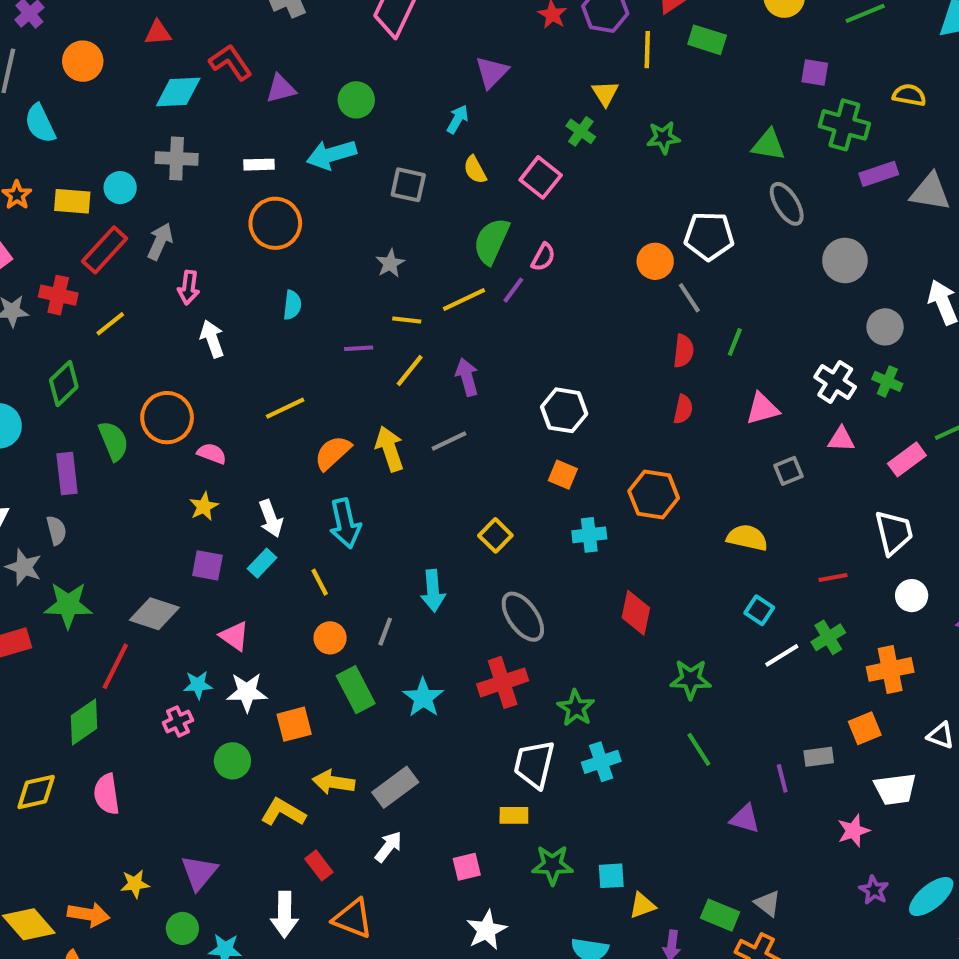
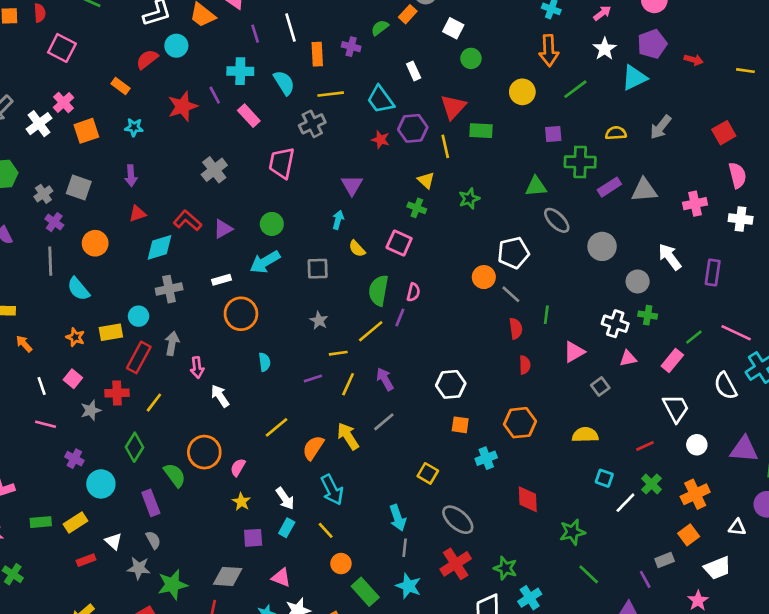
pink semicircle: (212, 453) -> (238, 467), turned -66
gray line: (385, 632) -> (405, 548), moved

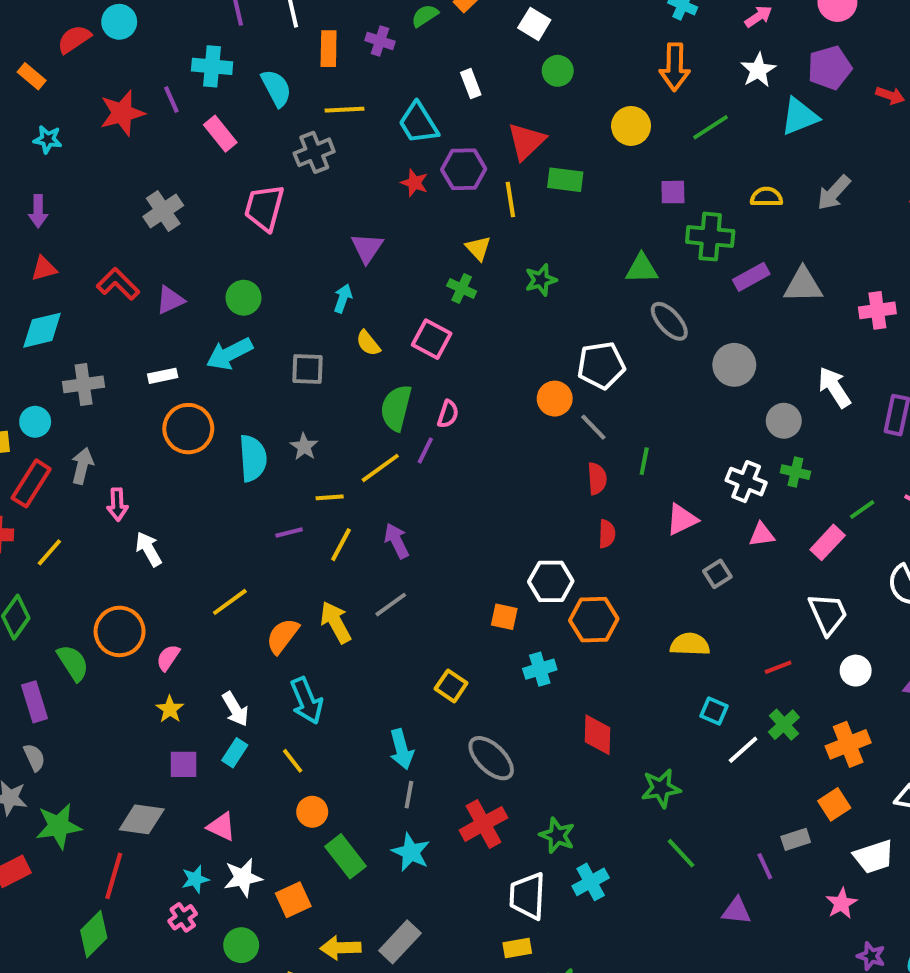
cyan diamond: (160, 247) -> (42, 330), moved
cyan semicircle: (264, 362) -> (253, 458), moved, size x1.6
white hexagon: (451, 384) -> (551, 581), moved

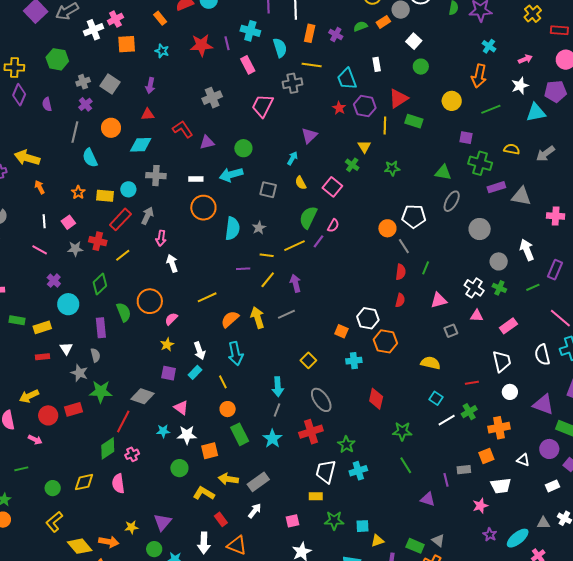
gray ellipse: (669, 321) -> (452, 201), turned 60
green line: (862, 510) -> (533, 287), moved
pink cross: (183, 917) -> (132, 454), moved

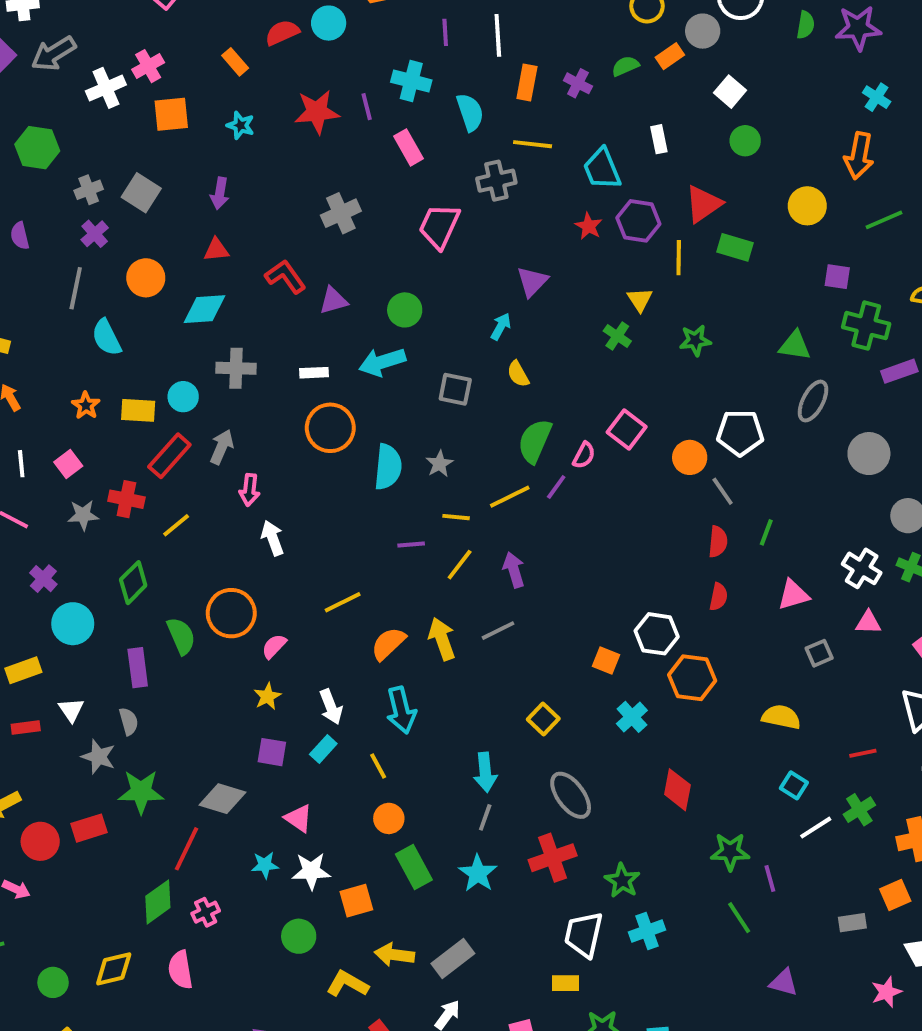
pink square: (332, 187) -> (627, 430), moved
cyan cross: (354, 361) -> (632, 717), turned -35
purple line: (446, 480) -> (770, 878), moved

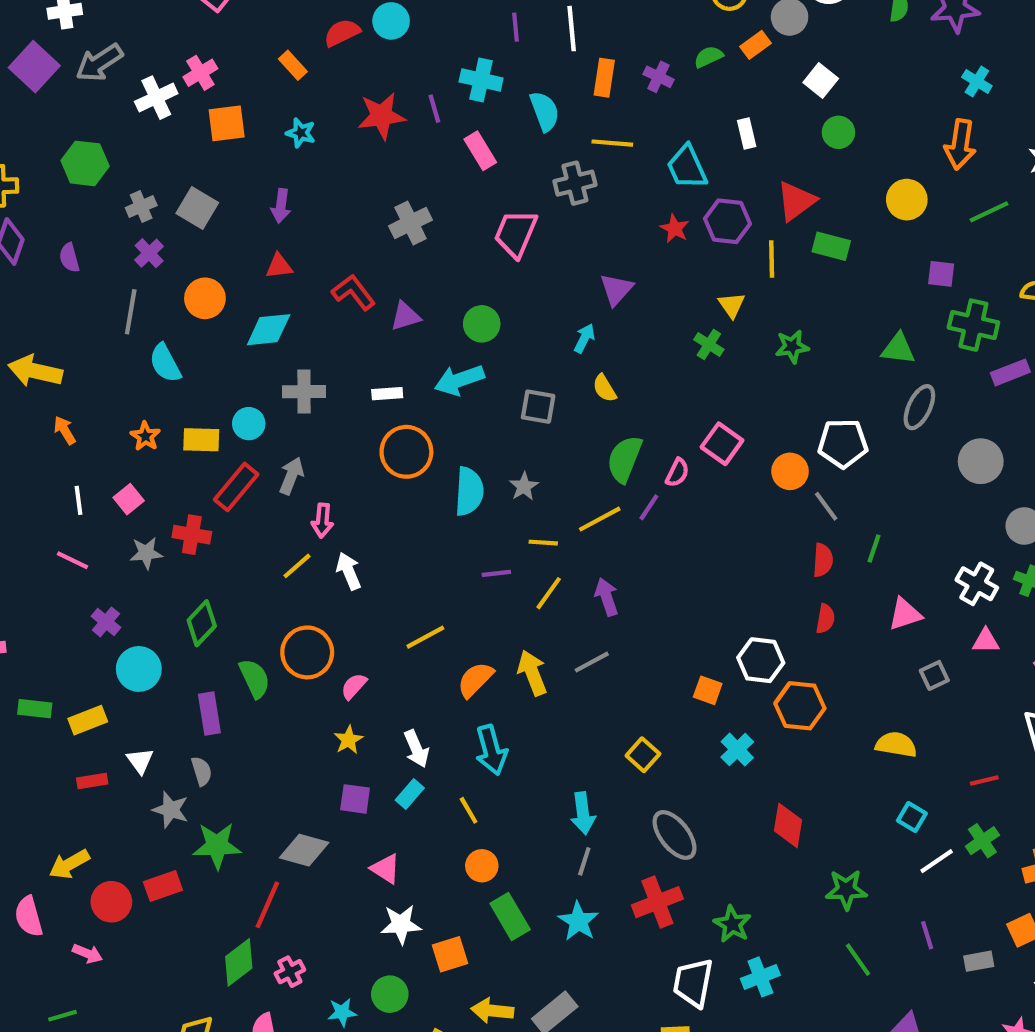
yellow line: (176, 525) -> (297, 566), moved
cyan star: (265, 865) -> (342, 1012), moved
purple line: (770, 878) -> (927, 935), moved

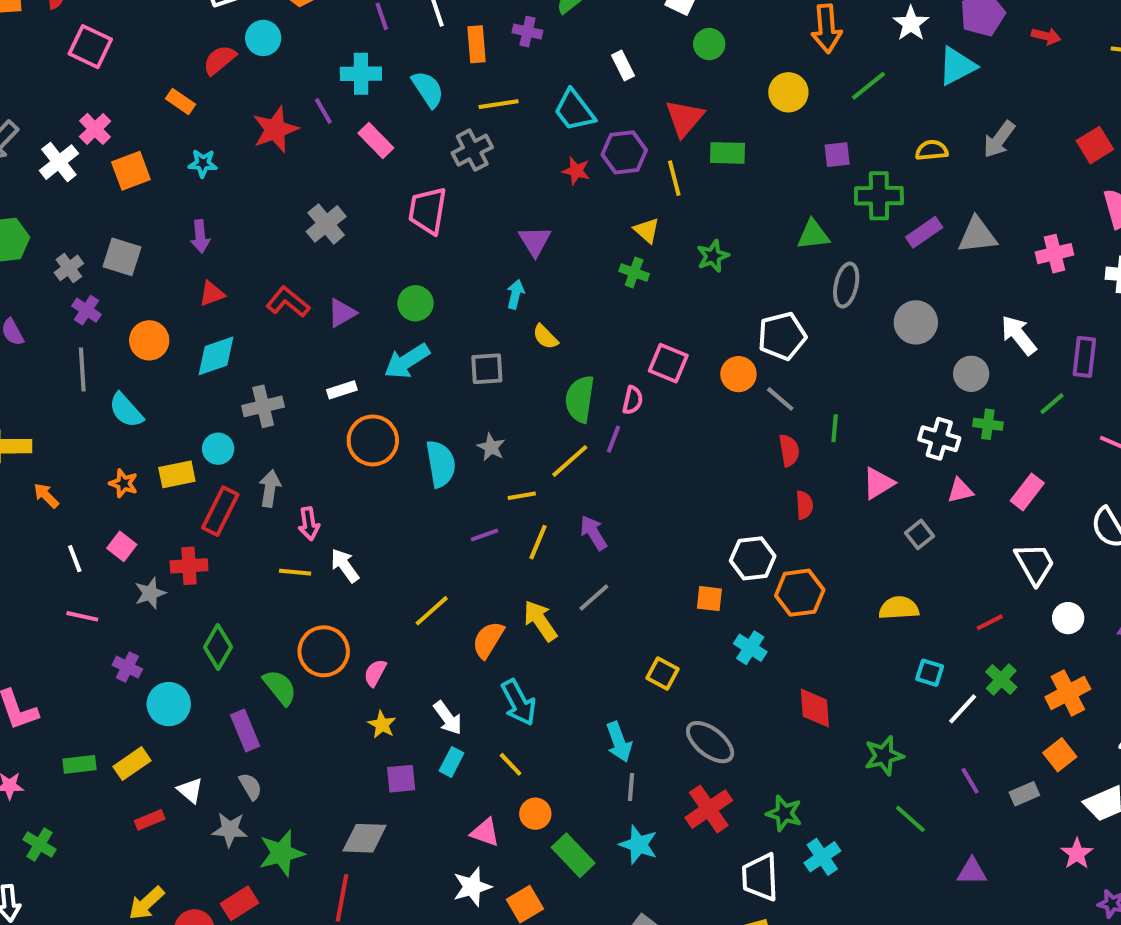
yellow line: (297, 566) -> (295, 572), turned 60
pink triangle: (386, 869) -> (485, 832), moved

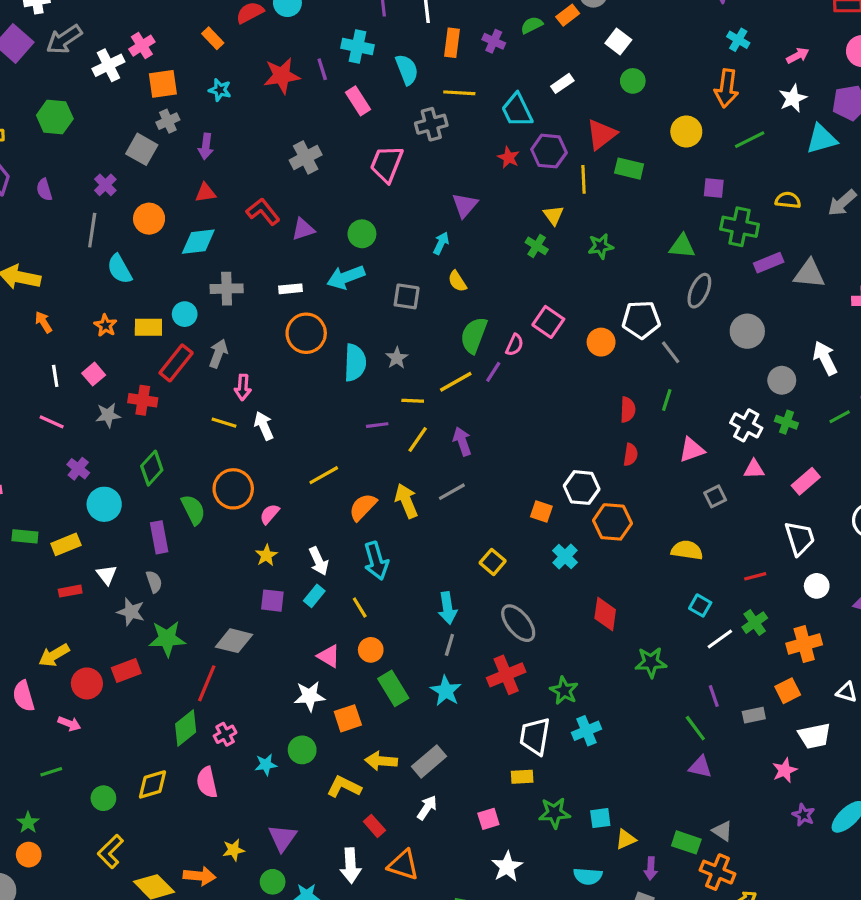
white rectangle: (623, 65) -> (562, 83), turned 70
gray cross: (69, 268) -> (168, 121), moved
gray line: (780, 399) -> (671, 352), moved
green line: (910, 819) -> (695, 728), moved

